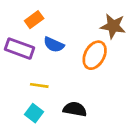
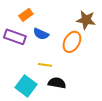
yellow line: (39, 85) -> (45, 65), moved
cyan square: (34, 113) -> (26, 86), size x1.5

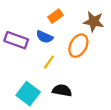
orange rectangle: (26, 15) -> (55, 16), moved
yellow line: (45, 65) -> (49, 62), moved, turned -64

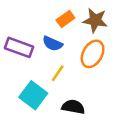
brown star: (94, 22) -> (95, 20), moved
cyan square: (28, 94) -> (33, 95), moved

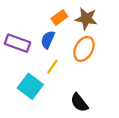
blue semicircle: (53, 44) -> (48, 40), turned 90
black semicircle: (73, 107) -> (79, 103), moved, turned -138

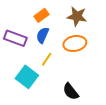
orange rectangle: (59, 17) -> (41, 15), moved
orange ellipse: (84, 49) -> (75, 44), turned 50

